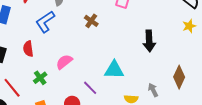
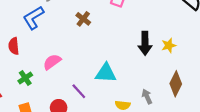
yellow star: (189, 26) -> (169, 45), moved

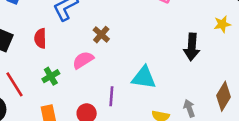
brown cross: (83, 19) -> (101, 35), moved
yellow star: (169, 45) -> (222, 24), moved
purple line: (79, 91) -> (111, 96), turned 42

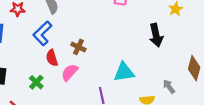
red semicircle: (40, 38) -> (52, 58), moved
green cross: (51, 76) -> (36, 82), moved

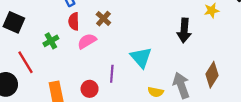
cyan triangle: (124, 72) -> (141, 57), turned 40
gray arrow: (169, 86) -> (181, 85), size x1.6

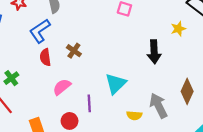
green cross: (51, 41) -> (11, 78), moved
pink semicircle: (87, 41) -> (62, 87), moved
cyan triangle: (141, 57) -> (116, 84), turned 35

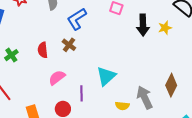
blue L-shape: (40, 31) -> (77, 19), moved
black arrow: (154, 52) -> (143, 25), moved
green cross: (11, 78) -> (11, 55), moved

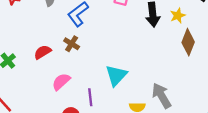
red semicircle: (43, 50) -> (43, 52), turned 70
brown diamond: (171, 85) -> (188, 42), moved

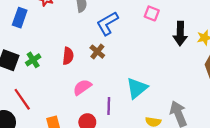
red semicircle: (43, 52) -> (68, 56), turned 120

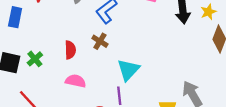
pink semicircle: (82, 87) -> (76, 81), moved, turned 54
cyan triangle: (137, 88) -> (128, 70), moved

